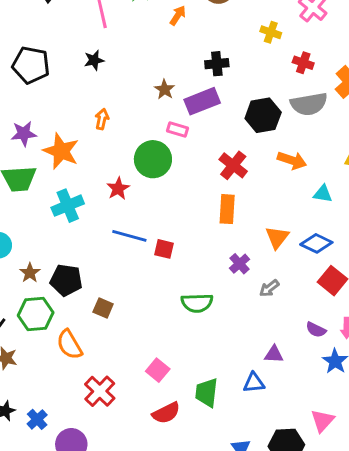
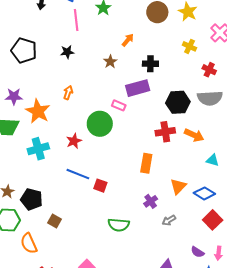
orange arrow: (178, 15) -> (128, 40), moved
brown star: (165, 89) -> (110, 62), moved
red cross: (233, 165) -> (165, 132), moved, turned 36

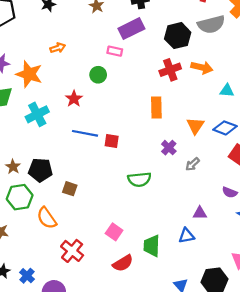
orange arrow: (68, 93) -> (58, 48), turned 64
green circle: (100, 124) -> (98, 75), size x0.6

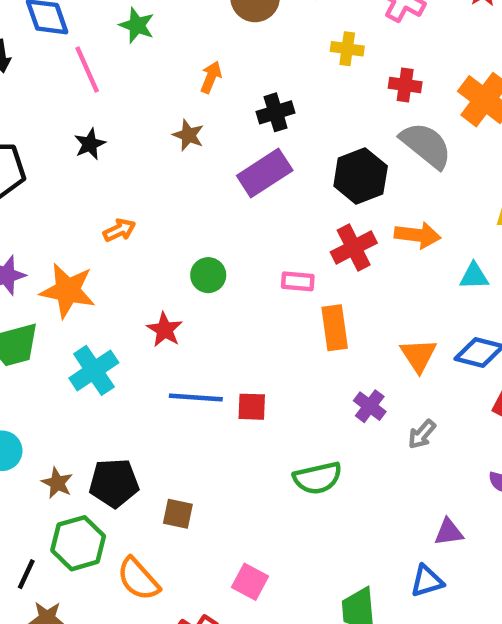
gray semicircle: (211, 24) -> (426, 145), turned -120
pink rectangle: (115, 51) -> (298, 281), moved
pink square: (114, 232) -> (250, 582), moved

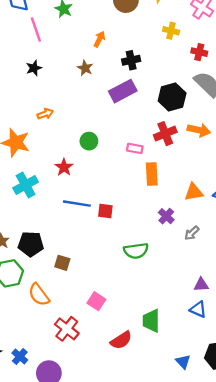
orange triangle: (418, 355) -> (194, 192), turned 48
blue triangle: (427, 581) -> (198, 309), moved, turned 36

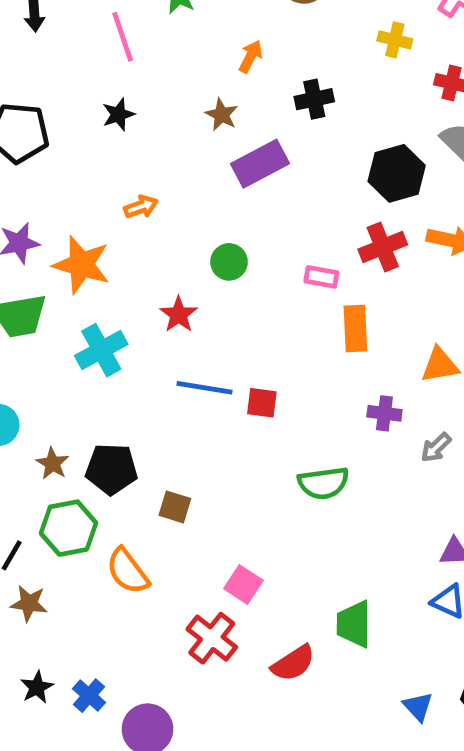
purple rectangle: (123, 91) -> (260, 164), moved
purple cross: (166, 216) -> (384, 413), turned -35
red cross: (67, 329) -> (212, 638), moved

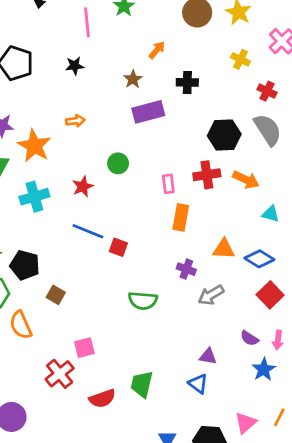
pink rectangle: (321, 277) -> (168, 184), turned 60
gray arrow: (436, 447) -> (211, 295), size x1.4
pink square: (243, 584) -> (84, 348), turned 30

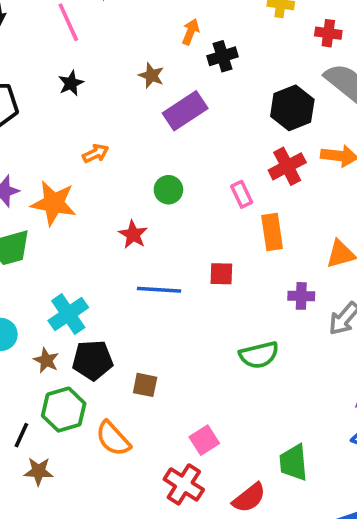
orange arrow: (157, 50) -> (191, 32), moved
cyan cross: (34, 197) -> (68, 314), moved
red square: (118, 247) -> (221, 274), moved

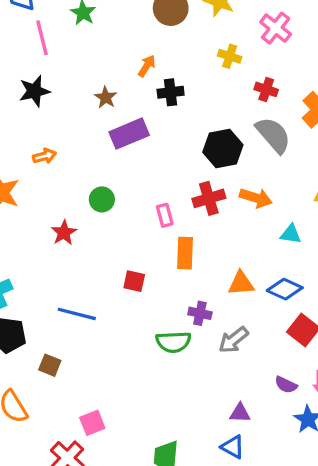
black star: (71, 83) -> (34, 91), size x1.4
blue line: (159, 290) -> (77, 314), moved
green semicircle: (259, 355) -> (173, 342), moved

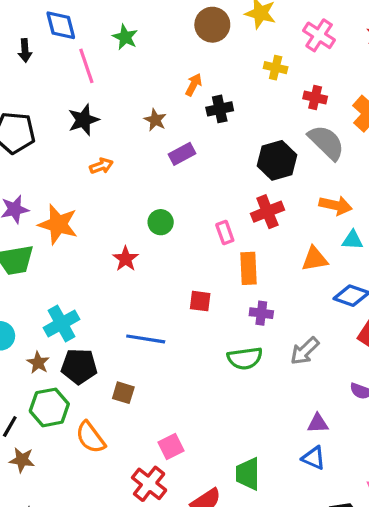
purple rectangle: (129, 134) -> (182, 154), size x0.7
orange arrow: (44, 156) -> (101, 166), moved
orange arrow: (256, 198) -> (336, 205), moved
orange triangle: (241, 283) -> (315, 259), moved
purple cross: (200, 313) -> (261, 313), moved

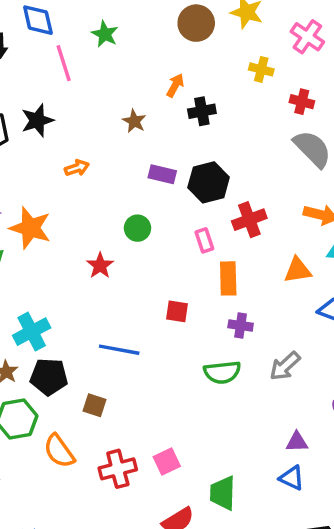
black star: (84, 120) -> (37, 120), moved
purple rectangle: (182, 154) -> (162, 174), moved, turned 40
black hexagon: (277, 160) -> (209, 182), moved
pink square: (171, 446) -> (167, 462), moved
red cross: (149, 484) -> (118, 469), moved, turned 36

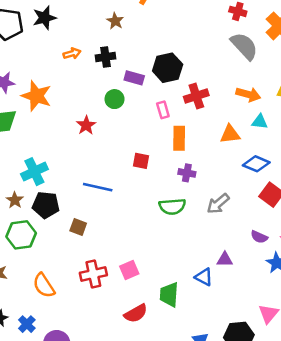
black cross: (202, 111) -> (106, 57), moved
purple rectangle: (162, 174) -> (134, 78), moved
orange semicircle: (59, 451) -> (44, 286), moved
blue triangle: (292, 478) -> (204, 277), moved

